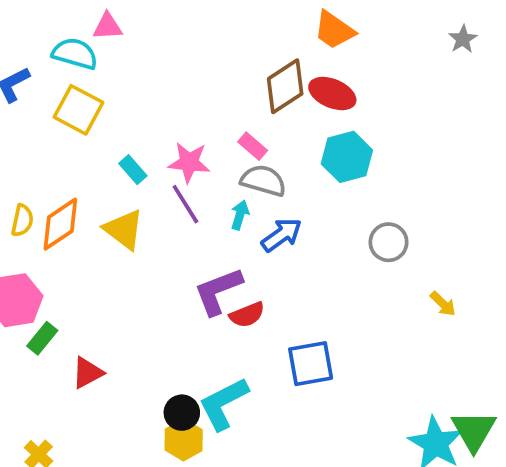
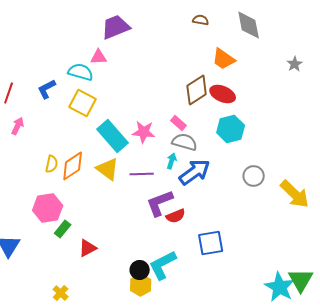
cyan rectangle: (133, 170) -> (113, 136), size x2.0
purple line: (185, 204) -> (142, 174), moved, turned -60
blue arrow: (282, 235) -> (195, 172), size x1.4
yellow arrow: (443, 304) -> (295, 194), moved, size x2.0

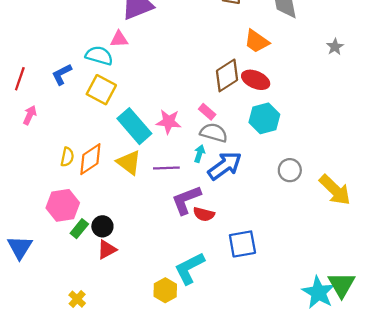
red semicircle: (176, 216) -> (204, 214), turned 36
black circle: (140, 270) -> (102, 226), moved

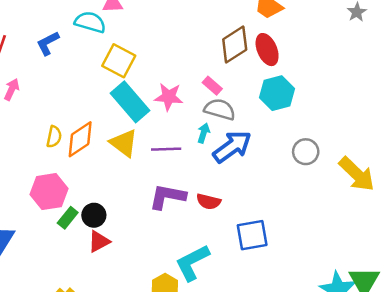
red ellipse: (256, 80) -> (267, 50), turned 44
yellow square: (101, 90) -> (119, 61), moved
purple L-shape: (186, 200) -> (167, 197), moved, turned 32

